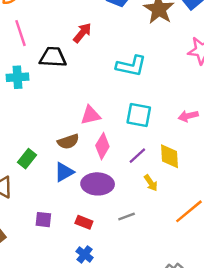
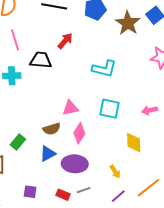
purple line: (137, 156) -> (118, 196), moved
yellow arrow: (151, 183) -> (115, 172), moved
gray line: (127, 216) -> (84, 190), moved

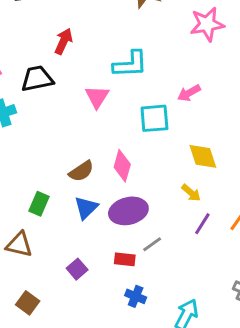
pink triangle: (70, 108) -> (97, 97), moved, turned -30
pink arrow: (150, 110) -> (189, 93), moved
yellow arrow: (115, 172) -> (191, 193), moved
purple square: (30, 192) -> (77, 269), turned -32
purple line: (118, 196) -> (202, 224), moved

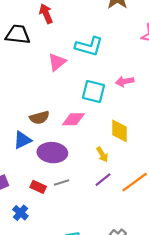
red arrow: (64, 41) -> (46, 14), turned -66
pink diamond: (122, 166) -> (73, 119), moved, turned 55
brown semicircle: (81, 171) -> (39, 118), moved
blue cross: (136, 296) -> (20, 213), moved

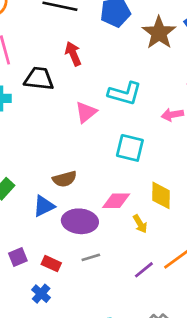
pink arrow: (125, 81) -> (172, 115), moved
pink diamond: (73, 119) -> (116, 201), moved
purple line: (103, 180) -> (144, 270), moved
red rectangle: (38, 187) -> (51, 264), moved

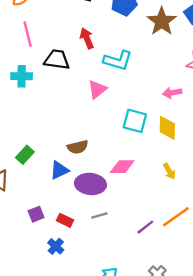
cyan L-shape: (125, 93) -> (118, 60), moved
yellow diamond: (161, 195) -> (167, 128), moved
yellow arrow: (140, 224) -> (169, 171), moved

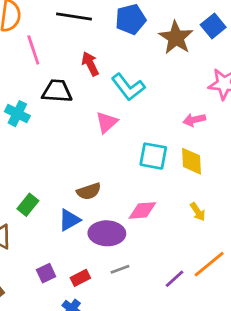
pink line: (28, 34) -> (33, 50), moved
cyan L-shape: (118, 60) -> (128, 87), turned 40
cyan cross: (22, 76) -> (17, 114), turned 30
red rectangle: (65, 220) -> (80, 278), turned -49

